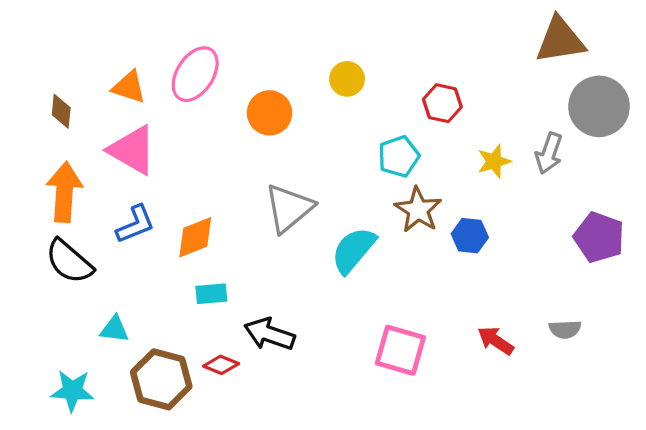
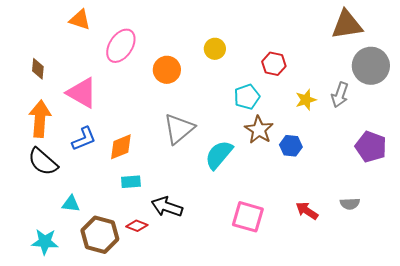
orange triangle: (129, 87) -> (80, 20), moved

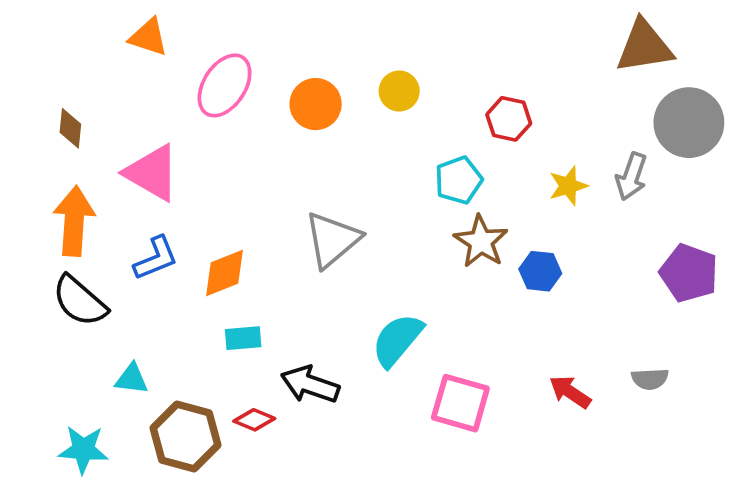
orange circle: (167, 70) -> (316, 104), moved
cyan semicircle: (219, 155) -> (397, 340), moved

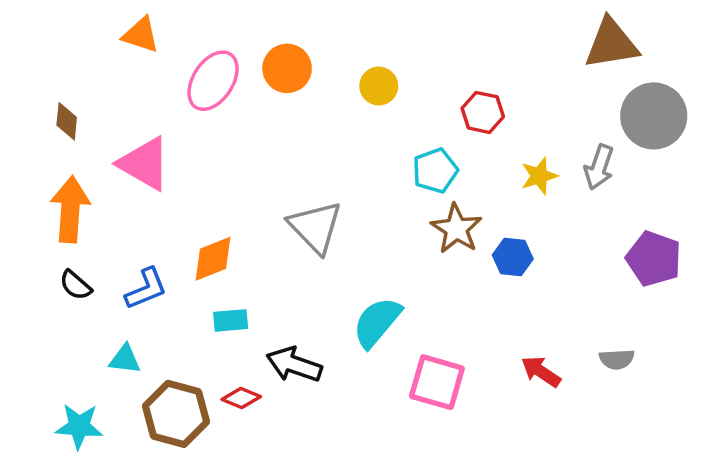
orange circle: (316, 104) -> (287, 68), moved
gray triangle: (332, 240) -> (315, 227), turned -34
blue L-shape: (156, 258) -> (146, 289), moved
black semicircle: (80, 301) -> (76, 285), size x0.6

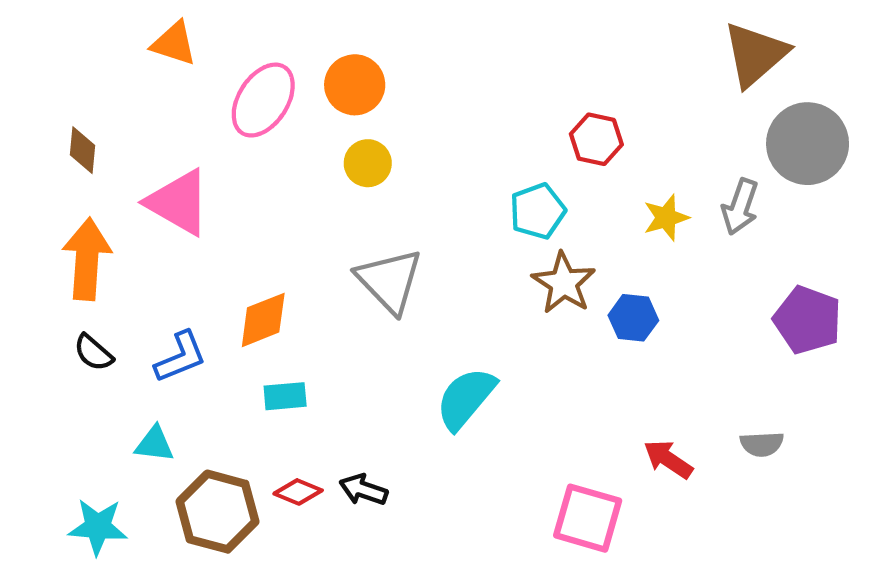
brown triangle: (611, 44) -> (755, 54), turned -32
yellow circle: (379, 86) -> (368, 163), moved
black arrow: (294, 365) -> (363, 490), moved, size x0.7
pink square: (437, 382) -> (588, 518), moved

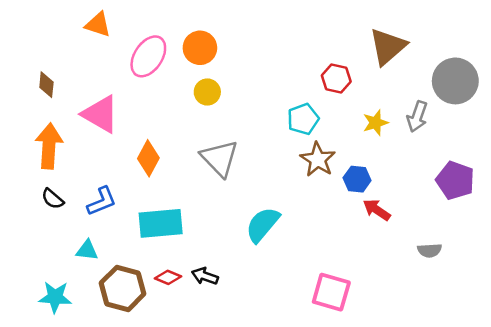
brown triangle: (755, 54) -> (388, 47), moved
orange diamond: (263, 320) -> (148, 158), moved, turned -40
cyan rectangle: (285, 396) -> (161, 223), size x1.8
red arrow: (668, 459) -> (377, 210), moved

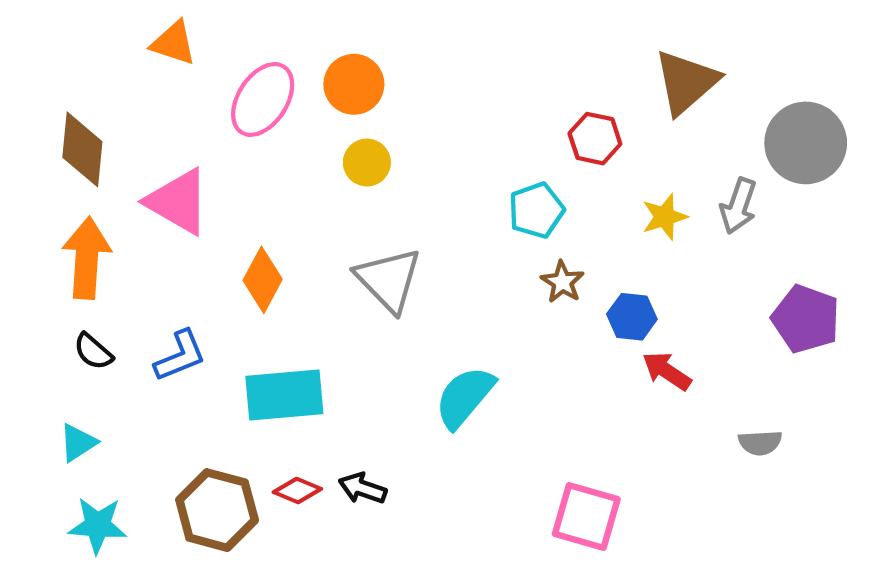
brown diamond: (46, 85) -> (82, 149), size x1.6
brown star: (318, 160) -> (562, 282), size x0.7
cyan triangle: (87, 250) -> (78, 443), moved, turned -40

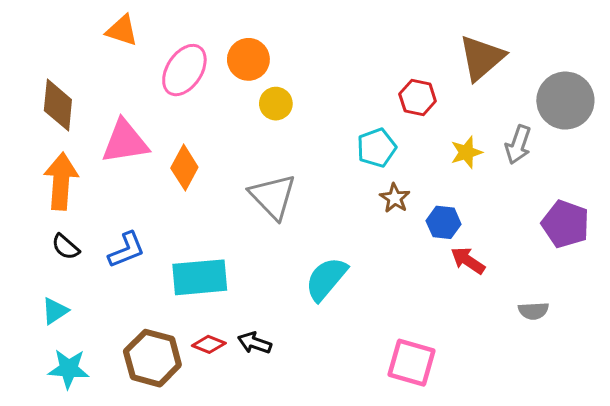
yellow circle: (367, 162) -> (276, 104), moved
pink triangle: (178, 202) -> (125, 142), turned -39
orange diamond: (263, 280) -> (184, 168), moved

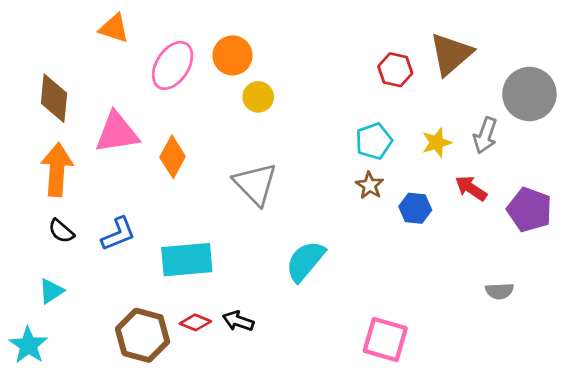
red hexagon: (418, 97) -> (395, 70), moved
cyan pentagon: (376, 148) -> (374, 141), moved
red arrow: (468, 261) -> (471, 188), moved
cyan star: (69, 369) -> (28, 345), moved, turned 30

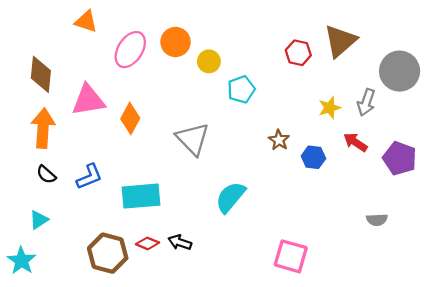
yellow circle: (258, 97) -> (209, 61), moved
cyan pentagon: (374, 141) -> (241, 89), moved

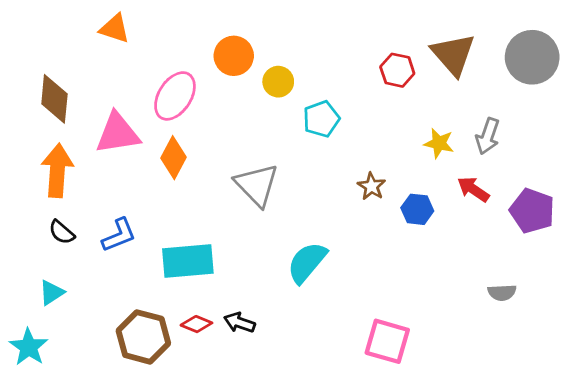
brown triangle: (340, 41) -> (453, 54), turned -30
pink ellipse: (130, 50) -> (175, 96), moved
gray circle: (400, 71) -> (532, 57), moved
yellow star: (330, 108) -> (439, 143), turned 30

